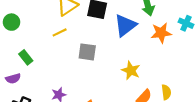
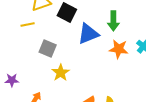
yellow star: (131, 70) -> (61, 73), moved

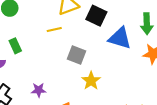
blue triangle: (88, 34) -> (120, 38), turned 40

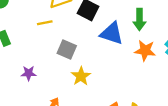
purple star: (39, 90) -> (29, 73), moved

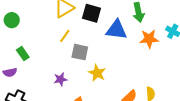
yellow line: (45, 23) -> (65, 36), moved, turned -32
purple star: (29, 73) -> (60, 79), moved

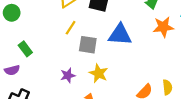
blue triangle: (117, 30) -> (120, 35), moved
yellow star: (97, 73) -> (99, 73), moved

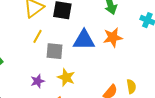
orange star: (163, 27) -> (113, 37), moved

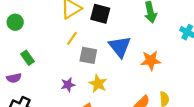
orange star: (113, 37) -> (151, 60), moved
blue triangle: (84, 40) -> (120, 47), turned 45

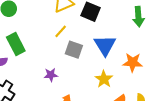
green rectangle: (27, 58) -> (16, 44), size x1.5
yellow star: (98, 84) -> (104, 79), moved

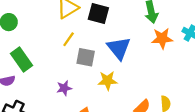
orange star: (133, 62) -> (162, 38), moved
yellow star: (104, 79) -> (108, 81), moved, turned -30

